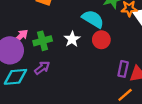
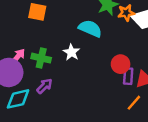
red circle: (101, 40) -> (121, 64), moved
green cross: (43, 41) -> (41, 58), turned 36

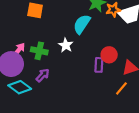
cyan semicircle: (90, 28) -> (82, 24), turned -78
purple rectangle: (128, 76) -> (99, 65), moved
cyan diamond: (18, 99) -> (20, 87), turned 50

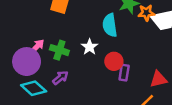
cyan semicircle: (82, 24) -> (110, 25), turned -48
red circle: (109, 55) -> (114, 61), moved

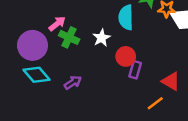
pink arrow: (37, 47) -> (57, 24), moved
purple arrow: (60, 78) -> (73, 82), moved
red triangle: (158, 79) -> (171, 81), turned 36

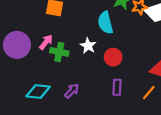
purple circle: (32, 45) -> (17, 45), moved
purple rectangle: (135, 70) -> (117, 87), moved
cyan diamond: (36, 75) -> (38, 92), turned -30

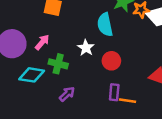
green cross: (59, 52) -> (58, 64), moved
cyan diamond: (38, 92) -> (32, 75), moved
orange line: (149, 93) -> (128, 101), moved, turned 56

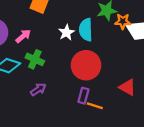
white star: (86, 48) -> (66, 32), moved
red circle: (111, 61) -> (86, 65), size x1.6

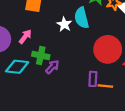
red circle: (86, 65) -> (108, 49), moved
purple arrow: (38, 89) -> (52, 67), moved

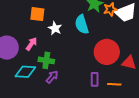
white star: (64, 24) -> (55, 28), moved
purple arrow: (52, 67) -> (52, 77), moved
orange line: (105, 86) -> (114, 84), moved

